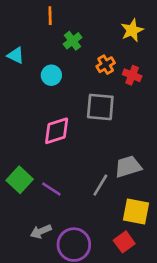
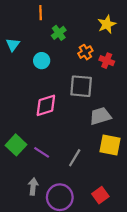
cyan triangle: (16, 55) -> (13, 45), turned 40
gray trapezoid: (128, 167) -> (100, 116), moved
gray line: (100, 185) -> (75, 158), moved
yellow square: (136, 212) -> (110, 145), moved
gray arrow: (41, 231) -> (33, 187), turned 119

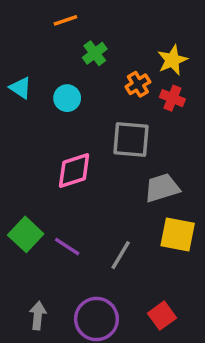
orange line: (41, 13) -> (65, 20), turned 72
yellow star: (107, 24) -> (172, 60), moved
cyan triangle: (13, 45) -> (21, 88), moved, turned -32
gray arrow: (33, 187) -> (38, 316), moved

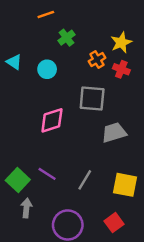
green square: (26, 234) -> (18, 180), moved
yellow square: (178, 234) -> (125, 185), moved
gray arrow: (38, 316) -> (26, 208), moved

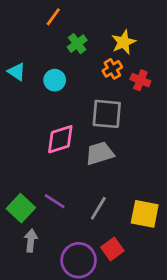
orange line: (46, 15) -> (53, 17), turned -35
yellow star: (121, 42) -> (124, 42), moved
gray trapezoid: (114, 133) -> (100, 153), moved
red square: (114, 223) -> (112, 249), moved

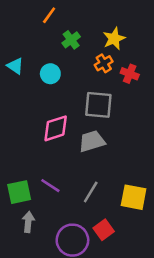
green square: (21, 208) -> (19, 192), turned 35

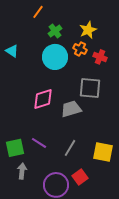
orange cross: (104, 63) -> (80, 49), turned -32
cyan circle: (50, 74) -> (55, 57), moved, size x1.6
gray square: (98, 105) -> (90, 88), moved

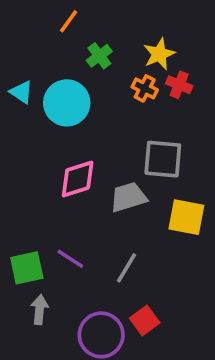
cyan circle: (55, 57) -> (67, 103), moved
red cross: (100, 57) -> (179, 85), moved
yellow square: (103, 152) -> (186, 217), moved

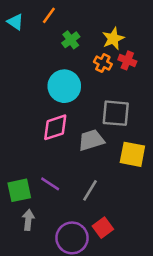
cyan triangle: (21, 92) -> (15, 22), moved
cyan circle: (67, 103) -> (64, 86), moved

